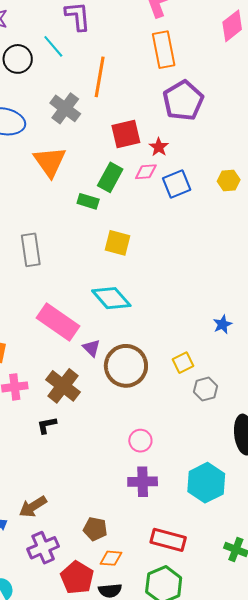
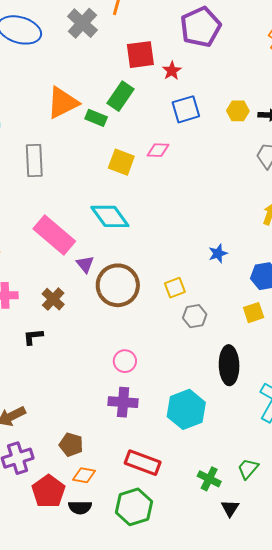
orange triangle: (50, 162) -> (63, 103), moved, turned 33
pink diamond: (146, 172) -> (158, 150), moved
brown cross: (63, 386) -> (53, 299), size x0.7

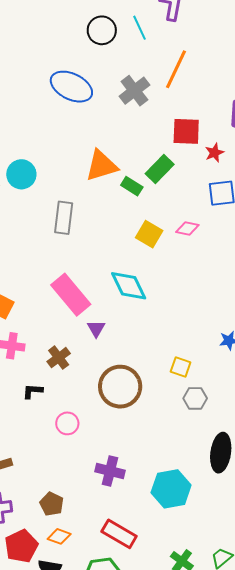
brown circle: (118, 285) -> (120, 387), moved
yellow square: (175, 288) -> (181, 367), turned 30
pink circle: (125, 361) -> (67, 423), moved

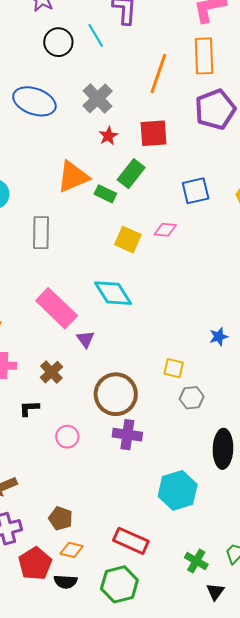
orange line: (176, 69) -> (158, 73), moved
red star: (214, 153) -> (108, 136), moved
purple cross: (110, 471) -> (127, 435), moved

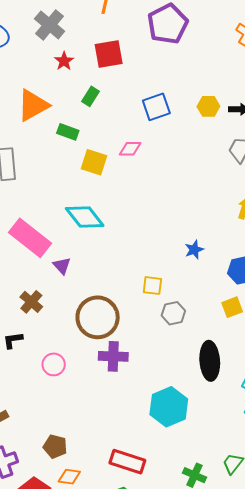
green rectangle: (131, 174) -> (90, 96), size x0.7
green rectangle: (105, 194) -> (68, 132), moved

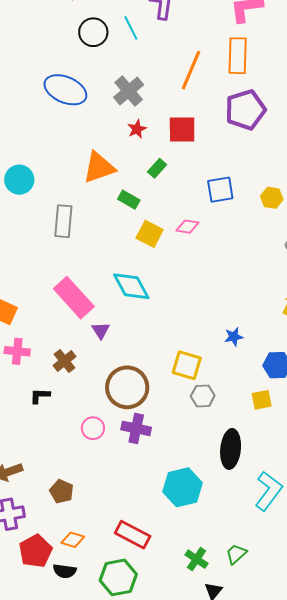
yellow square: (152, 286) -> (187, 365), size x1.4
pink circle: (54, 364) -> (93, 428), moved
brown pentagon: (55, 447) -> (62, 491), moved

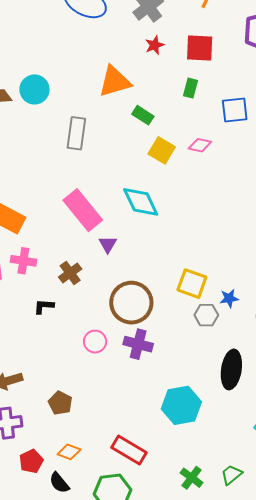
green rectangle: (157, 168) -> (190, 88), moved, turned -30
blue star: (234, 337) -> (229, 298), moved
red pentagon: (35, 551) -> (31, 461), size x0.7
black semicircle: (65, 571) -> (59, 483), turned 40

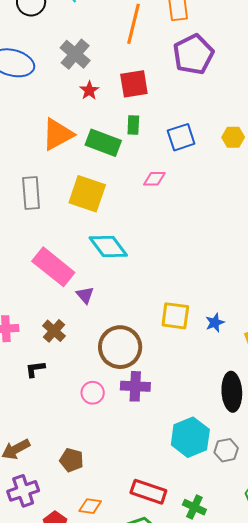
green rectangle: (143, 115) -> (103, 143), moved, size x1.6
yellow square: (162, 150) -> (87, 194), moved, size x1.4
gray hexagon: (206, 315) -> (226, 450), moved
green cross: (192, 478) -> (194, 507), moved

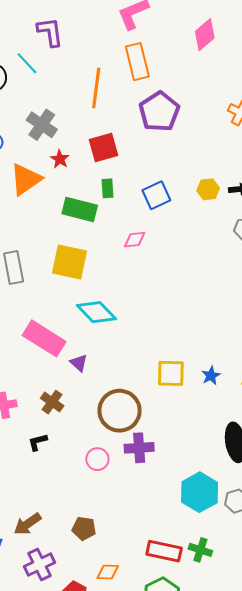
orange triangle: (58, 134) -> (26, 179), moved
green cross: (194, 507) -> (200, 550), moved

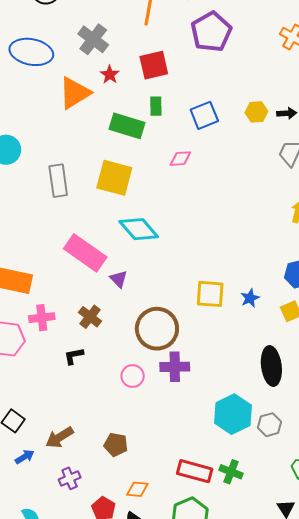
purple cross: (40, 565) -> (70, 478), size x0.7

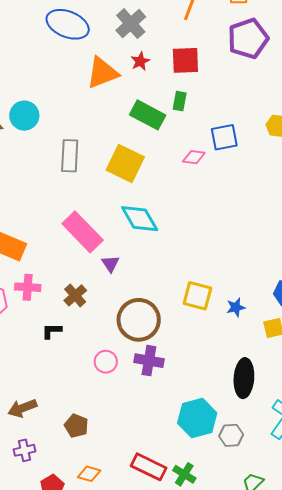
blue square: (204, 115) -> (224, 137), moved

